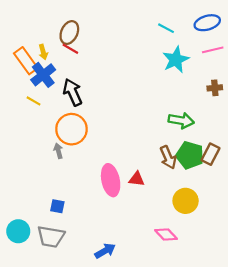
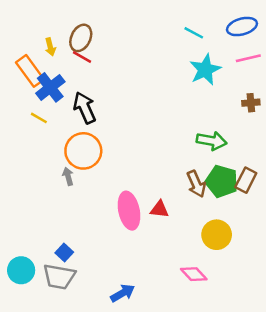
yellow arrow: (43, 52) -> (50, 47), moved
blue square: (57, 206) -> (64, 252), moved, turned 32

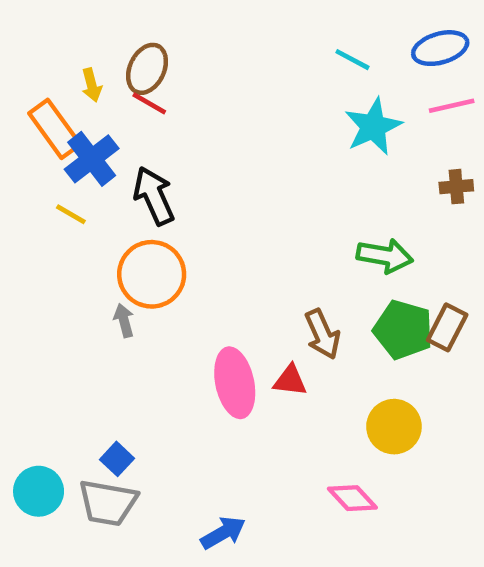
brown arrow: (196, 184) -> (322, 334), moved

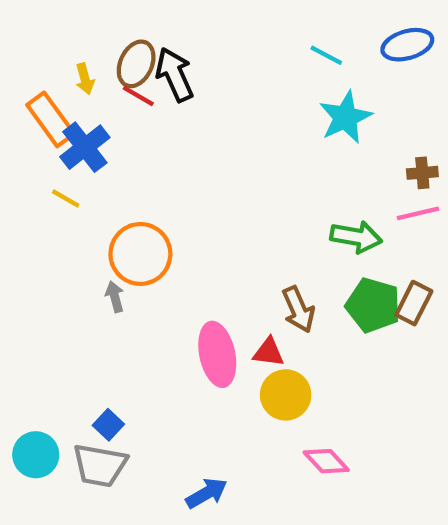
pink line: (452, 106) -> (418, 213), moved
black arrow: (154, 196) -> (175, 75), moved
yellow circle: (394, 427) -> (286, 395), moved

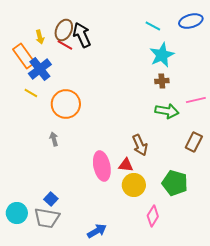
brown cross: (422, 173) -> (162, 81), moved
orange circle: (140, 254) -> (66, 104), moved
green pentagon: (373, 305) -> (175, 183), moved
pink diamond: (326, 461) -> (153, 216), turned 75

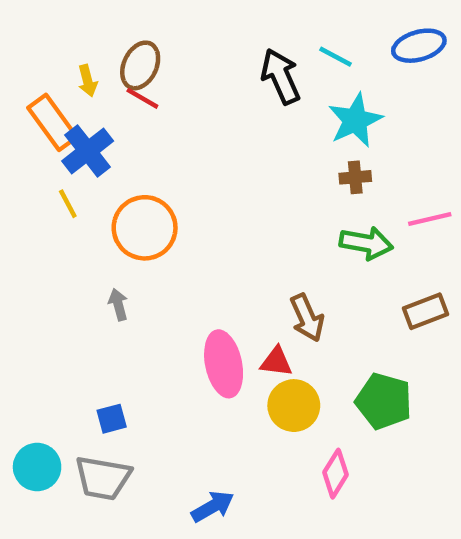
black arrow: (82, 35) -> (281, 76), moved
yellow line: (31, 93) -> (68, 204), turned 32
brown rectangle: (194, 142) -> (425, 311), turned 42
blue square: (51, 199) -> (112, 419), moved, turned 32

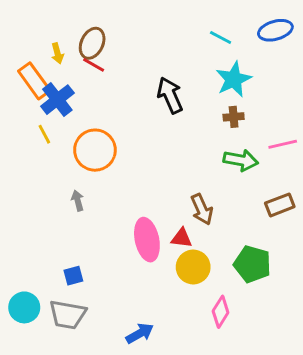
black arrow: (281, 76) -> (170, 95), moved

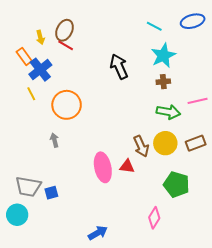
orange rectangle: (34, 81) -> (24, 56), size x0.7
yellow circle: (193, 267) -> (165, 143), moved
gray trapezoid: (68, 315) -> (28, 187), moved

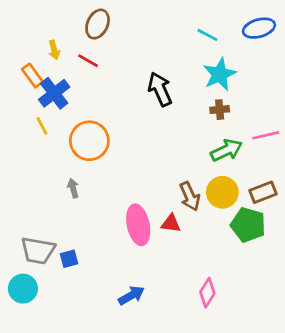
brown ellipse: (65, 30) -> (98, 24), moved
green arrow: (168, 112) -> (226, 150), turned -35
green pentagon: (176, 184) -> (248, 225), moved
blue arrow: (98, 233) -> (131, 295), moved

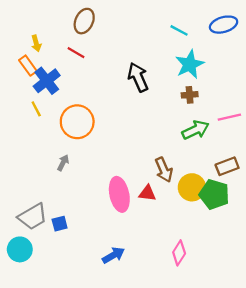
yellow arrow: (54, 50) -> (36, 43), moved
gray arrow: (73, 188) -> (63, 163), turned 42
yellow circle: (222, 192) -> (192, 187), moved
gray trapezoid: (38, 251) -> (33, 217), turned -40

